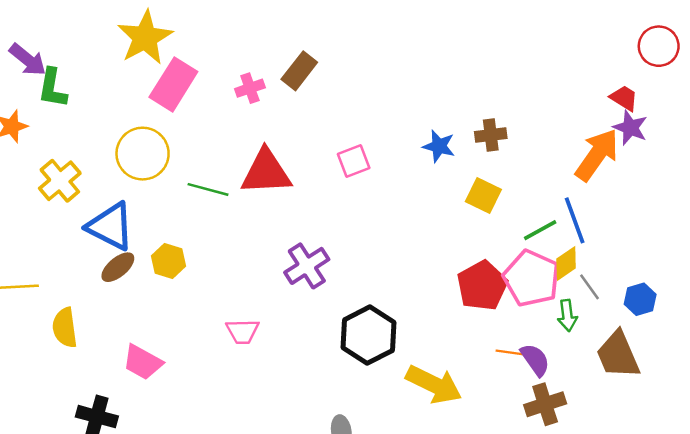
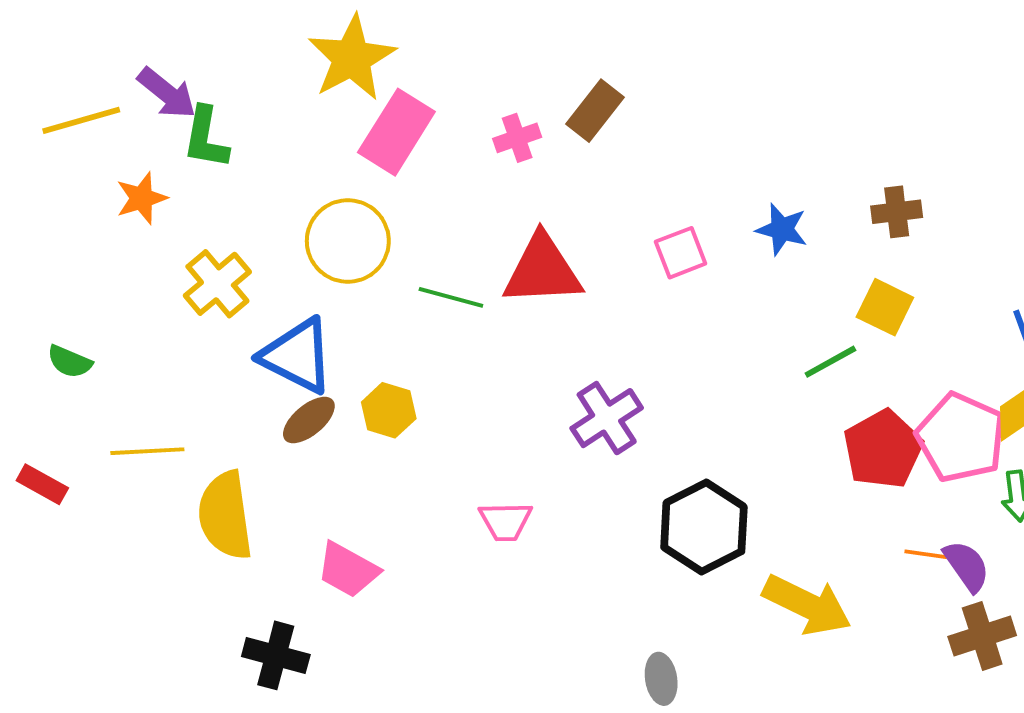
blue star: (439, 146) -> (782, 229), moved
green line: (540, 230) -> (830, 362), moved
yellow semicircle: (65, 328) -> (225, 515), size x1.4

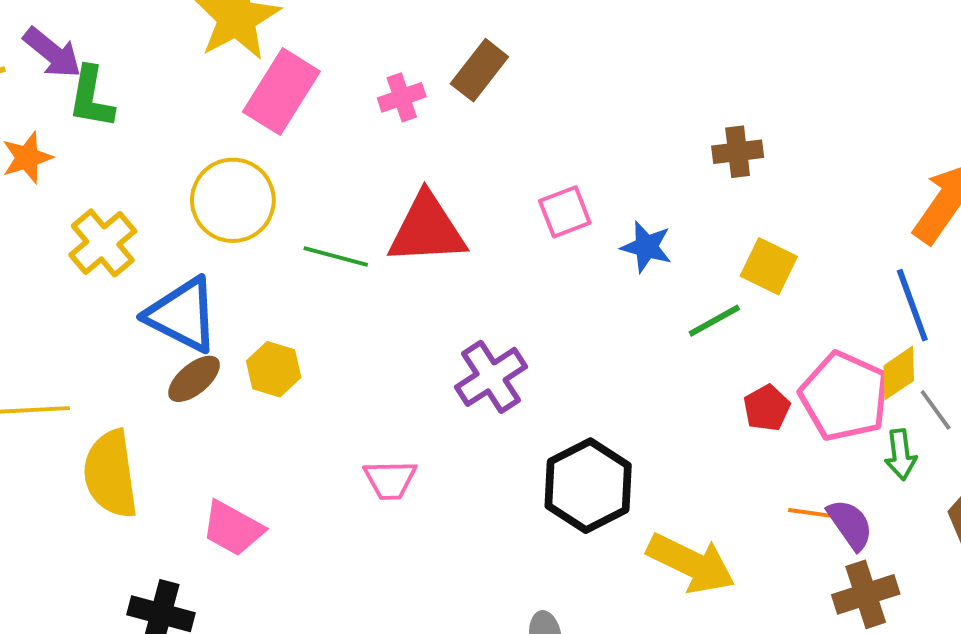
brown cross: (897, 212) -> (738, 152), moved
blue star: (782, 229) -> (646, 247), moved
red pentagon: (883, 449) -> (767, 408), size x0.6

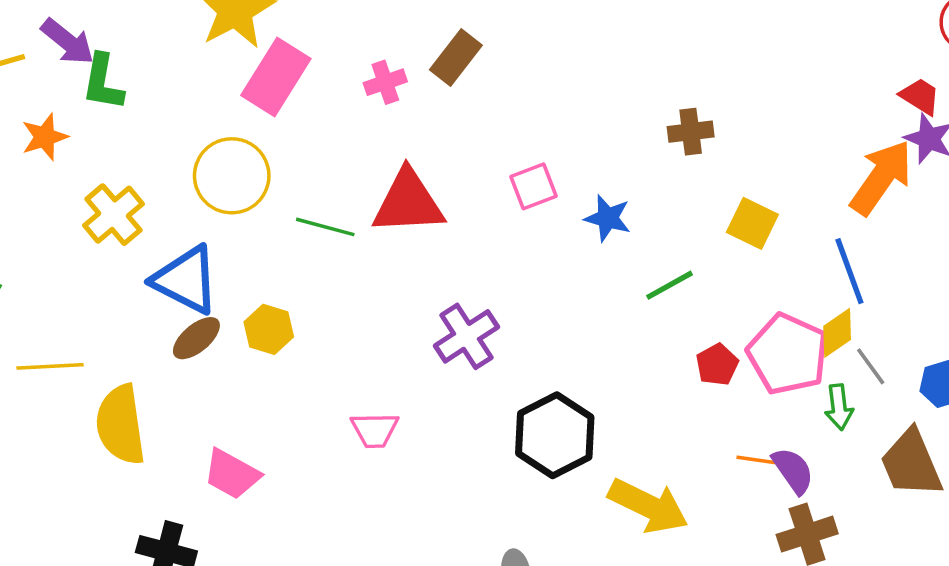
yellow square: (769, 266) -> (752, 223), moved

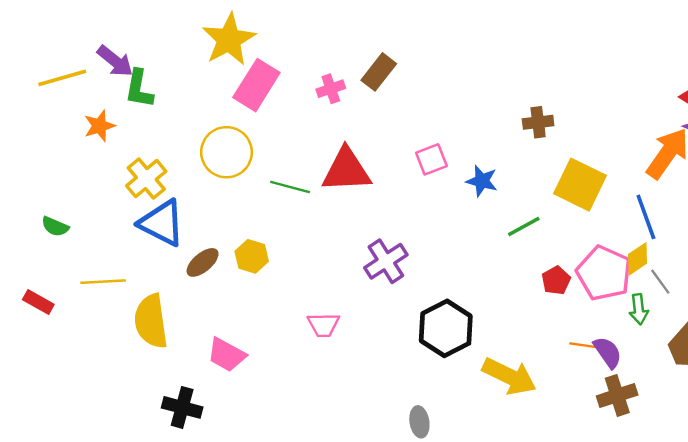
yellow square: (752, 223) -> (580, 185), size x1.5
blue triangle: (186, 280) -> (162, 223), moved

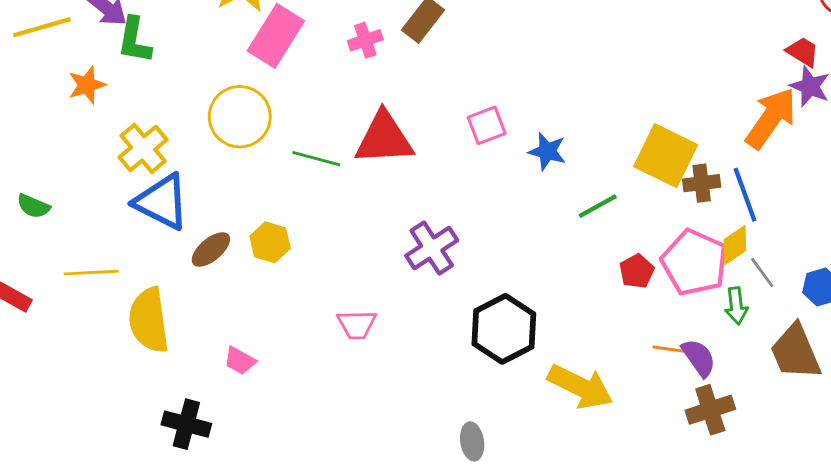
brown cross: (538, 122) -> (702, 183), moved
pink trapezoid: (226, 355) -> (240, 361), size x0.7

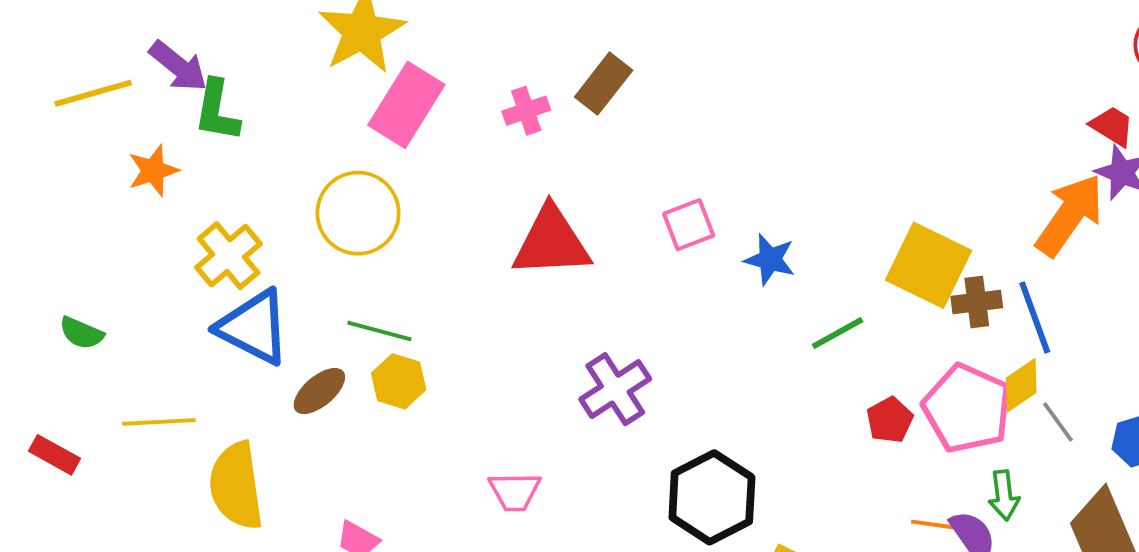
green line: (316, 159) -> (379, 331), moved
green arrow: (736, 306) -> (1004, 495), moved

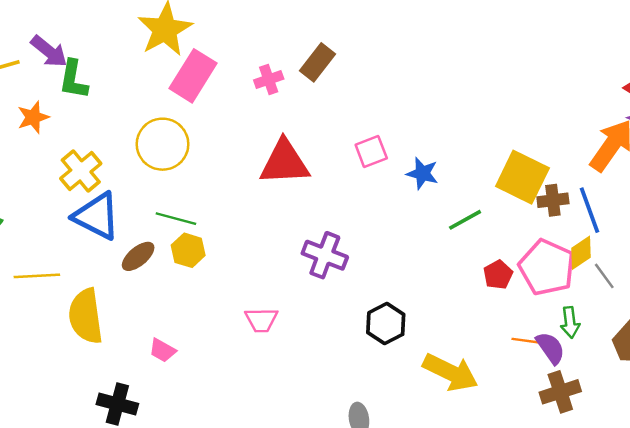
purple cross: (615, 389) -> (325, 255), turned -36
black hexagon: (712, 497) -> (386, 324), size x0.7

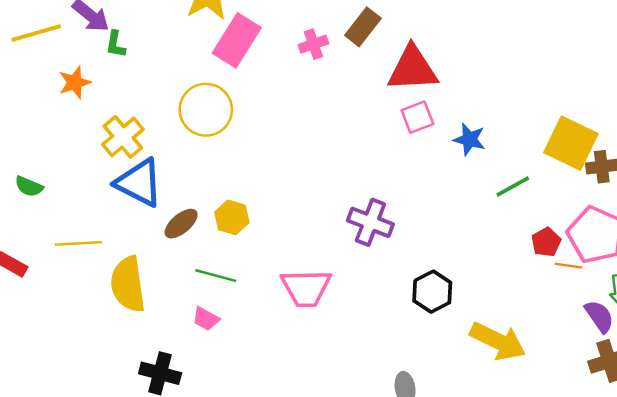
green L-shape: (73, 79) -> (116, 44), size x0.7
red triangle: (285, 162) -> (412, 69), moved
green line: (176, 219) -> (216, 276), moved
pink trapezoid: (261, 320) -> (306, 288), size x1.5
orange line: (525, 341) -> (568, 266), moved

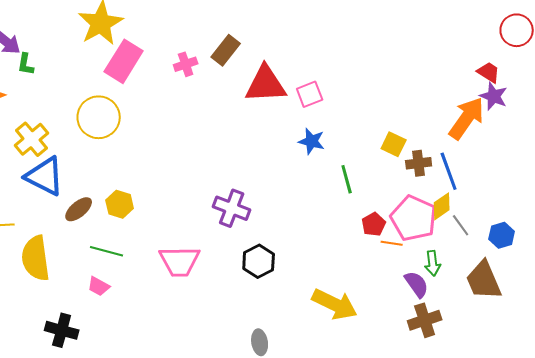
pink square: (417, 117) -> (310, 94), moved
yellow square: (571, 143) -> (394, 144), size x0.6
green line: (513, 186) -> (347, 179), turned -76
black hexagon: (432, 292) -> (259, 261), moved

